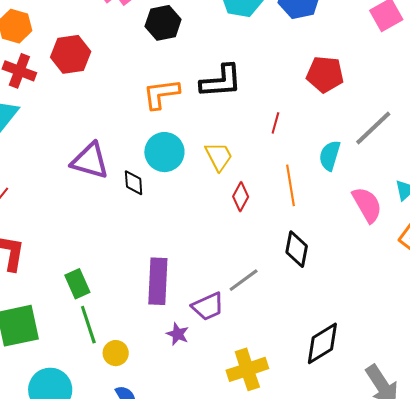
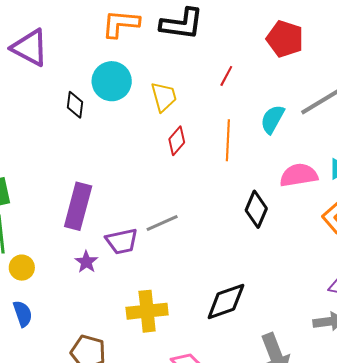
purple triangle: (90, 161) -> (30, 48), moved
pink semicircle: (367, 205) -> (299, 175), turned -81
black diamond: (297, 249) -> (256, 209), moved

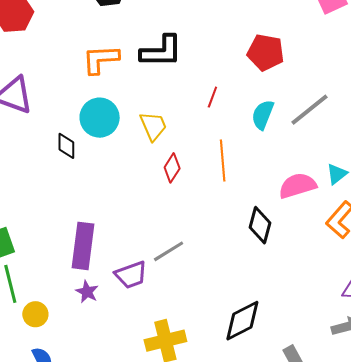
cyan semicircle: (272, 119) -> (263, 115), moved
purple star: (86, 262) -> (87, 292), moved

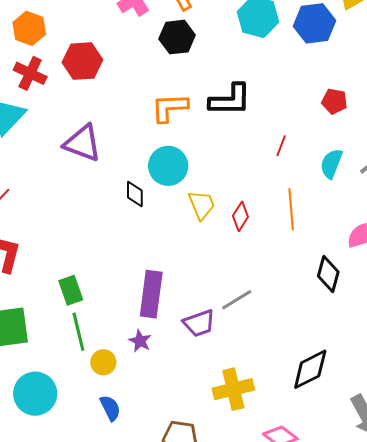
red pentagon: (266, 52) -> (334, 101), size x0.7
yellow trapezoid: (153, 126) -> (202, 205), moved
purple star: (87, 292) -> (140, 341), moved

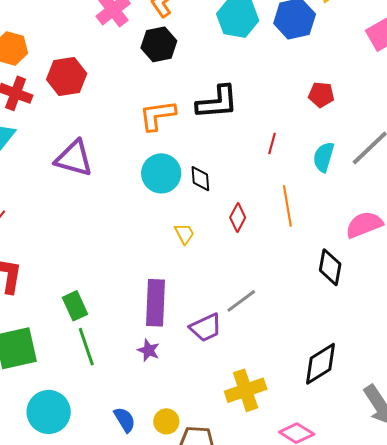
black diamond: (135, 194) -> (200, 179), moved
yellow trapezoid: (202, 205) -> (184, 234), moved, size x0.7
yellow circle: (103, 362) -> (166, 421), moved

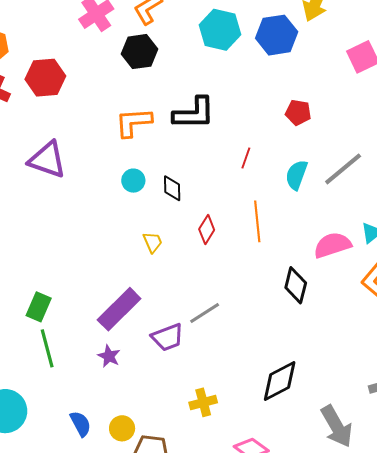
cyan circle: (161, 173) -> (133, 181), size x0.6
purple rectangle: (155, 303) -> (119, 309), turned 39
green rectangle: (75, 306) -> (39, 307), turned 44
yellow cross: (246, 390) -> (203, 402), size x0.7

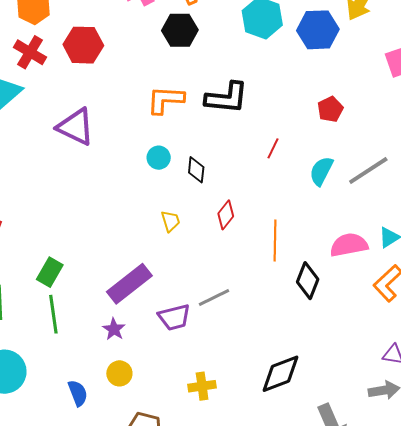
red pentagon: (298, 112) -> (330, 109), turned 30
orange line: (257, 221) -> (275, 241), moved
yellow circle: (122, 428) -> (119, 373), moved

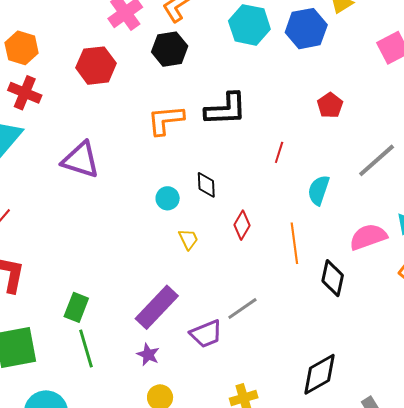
red hexagon: (83, 45) -> (96, 66), moved
cyan circle: (159, 158) -> (168, 198), moved
cyan semicircle: (321, 171) -> (319, 190), moved

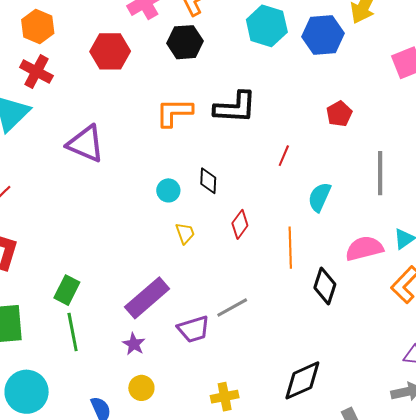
gray line: (377, 160) -> (380, 173), turned -54

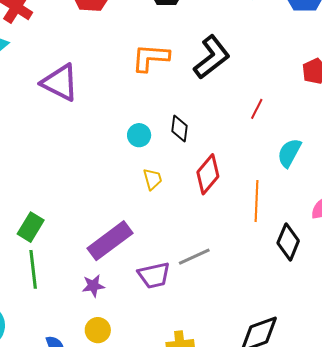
black L-shape: (235, 107) -> (212, 57), turned -45
red diamond: (240, 224) -> (208, 174), size x1.4
purple star: (134, 344) -> (93, 286), turned 30

